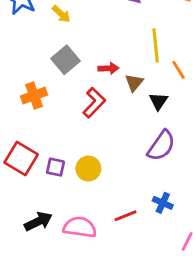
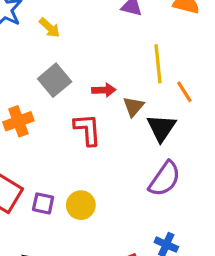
black triangle: (158, 101) -> (161, 128), size x1.4
red L-shape: (94, 103) -> (87, 130), turned -48

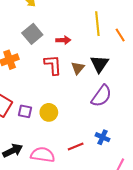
orange line: (184, 92) -> (120, 35), moved
brown triangle: (133, 107) -> (78, 68), moved

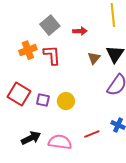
red L-shape: (53, 65) -> (52, 55), moved

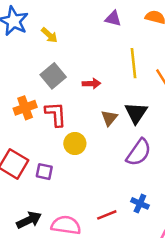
yellow circle: (66, 101) -> (75, 143), moved

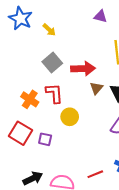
red arrow: (91, 84) -> (83, 69), size x1.6
orange cross: (25, 108) -> (30, 99), moved, turned -36
brown triangle: (109, 118) -> (96, 88), moved

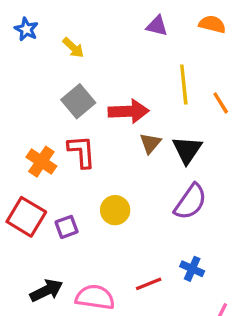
blue star: (20, 18) -> (26, 29), size x0.6
yellow circle: (70, 117) -> (115, 210), moved
purple square: (45, 139) -> (67, 227), turned -32

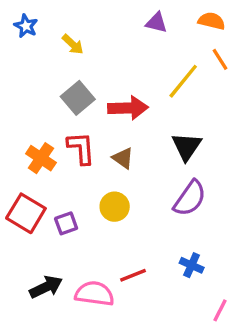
yellow line: (184, 85) -> (183, 81), turned 45
orange line: (221, 103) -> (220, 59), moved
brown triangle: (150, 143) -> (123, 158), moved, turned -35
red line: (149, 284) -> (133, 275), moved

